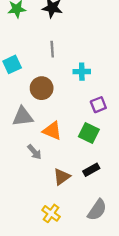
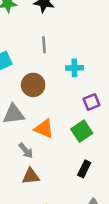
green square: (89, 133) -> (82, 131), turned 30
black rectangle: (91, 170) -> (84, 169), turned -35
brown triangle: (62, 177) -> (31, 176), moved, turned 30

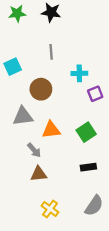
purple square: (91, 102) -> (95, 94), moved
orange triangle: (44, 129) -> (51, 130), turned -30
black rectangle: (84, 169) -> (88, 167), turned 56

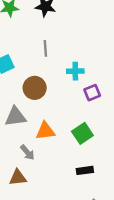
brown triangle: (39, 174) -> (18, 178), moved

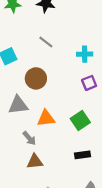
gray line: (45, 48) -> (46, 42), turned -48
cyan cross: (75, 71) -> (85, 54), moved
brown triangle: (18, 178) -> (35, 162), moved

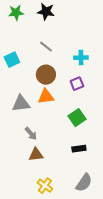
brown circle: (36, 78) -> (46, 75), moved
purple square: (89, 83) -> (77, 84), moved
orange triangle: (46, 118) -> (46, 97), moved

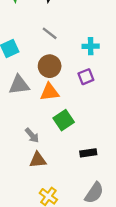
gray triangle: (21, 104) -> (19, 85), moved
green square: (77, 118) -> (64, 120), moved

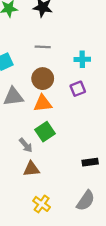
gray line: (50, 33) -> (43, 47), turned -35
green square: (64, 120) -> (45, 132), moved
black rectangle: (88, 153) -> (90, 162), moved

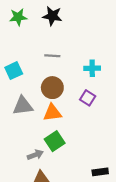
purple square: (78, 89) -> (88, 98), turned -35
gray arrow: (26, 145) -> (35, 155), turned -70

